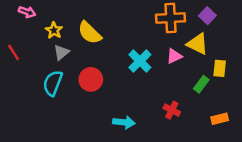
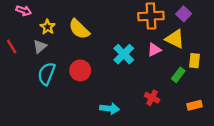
gray triangle: (61, 52) -> (40, 47), moved

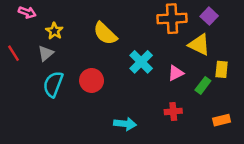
yellow semicircle: (79, 29) -> (105, 33), moved
pink triangle: (154, 50) -> (176, 73), moved
red cross: (152, 98) -> (173, 111), turned -32

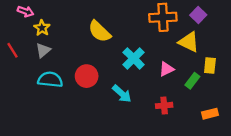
yellow star: (54, 31) -> (42, 28), moved
cyan semicircle: (53, 84) -> (50, 80), turned 75
cyan arrow: (125, 124) -> (122, 94), moved, turned 36

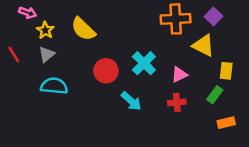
yellow semicircle: (99, 31) -> (83, 29), moved
red circle: (87, 76) -> (106, 71), moved
green rectangle: (192, 81) -> (215, 95), moved
red cross: (164, 105) -> (177, 102), moved

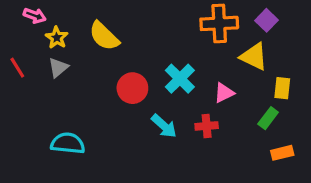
cyan semicircle: (54, 86) -> (68, 143), moved
red cross: (177, 102) -> (207, 126), moved

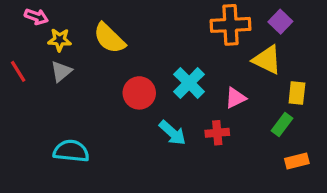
yellow star: (57, 38) -> (60, 40), turned -30

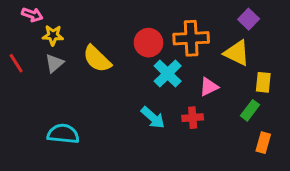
orange cross: (231, 25) -> (191, 38), moved
yellow semicircle: (109, 38) -> (97, 59), moved
red circle: (139, 93) -> (149, 43), moved
orange rectangle: (297, 161) -> (263, 143), turned -60

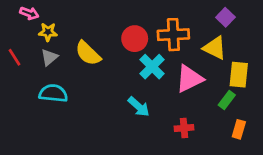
yellow rectangle: (263, 82) -> (239, 75), size x1.4
pink triangle: (209, 87) -> (189, 79), size x1.6
red cross: (193, 118) -> (184, 128), moved
cyan semicircle: (63, 134) -> (53, 93), moved

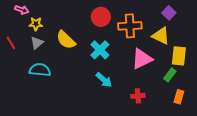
red circle: (135, 39) -> (101, 17), moved
cyan cross: (152, 67) -> (100, 50), moved

